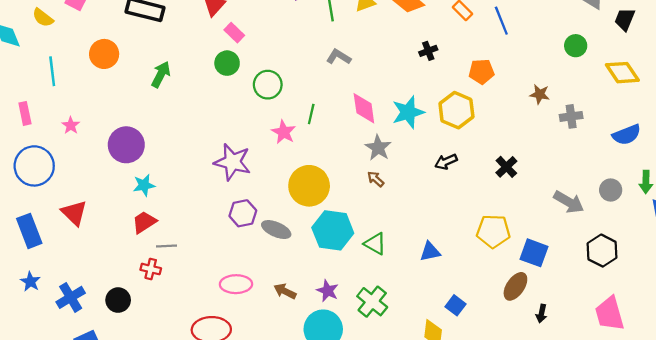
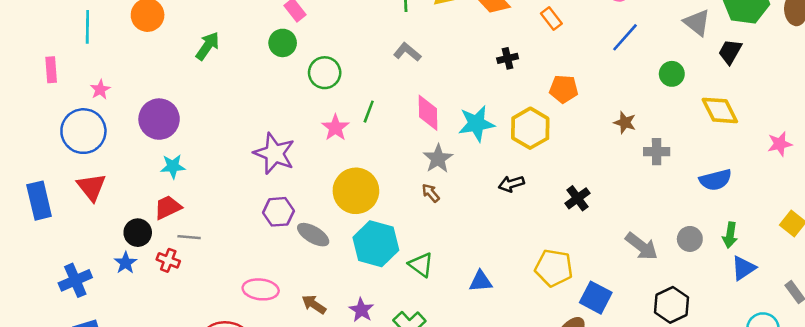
blue line: (501, 21) -> (625, 37), moved, turned 56
blue circle: (34, 166) -> (83, 131), moved
blue star: (30, 282) -> (125, 263), moved
black circle: (118, 300) -> (138, 233), moved

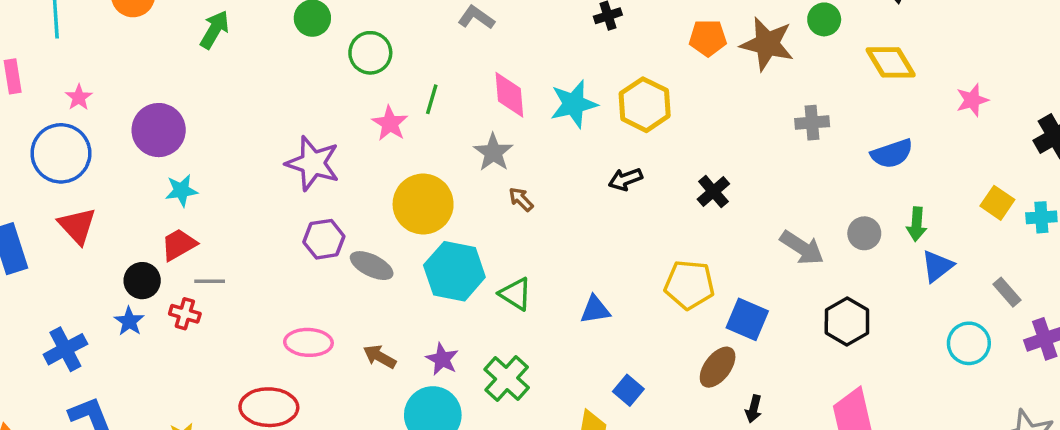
orange pentagon: (564, 89) -> (708, 38), moved
brown star: (625, 123) -> (767, 44), moved, size x1.8
gray star: (438, 159) -> (493, 152), moved

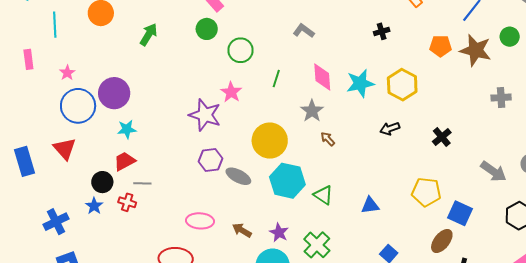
pink star: (390, 123) -> (231, 92), moved
blue circle: (61, 153) -> (78, 106), moved

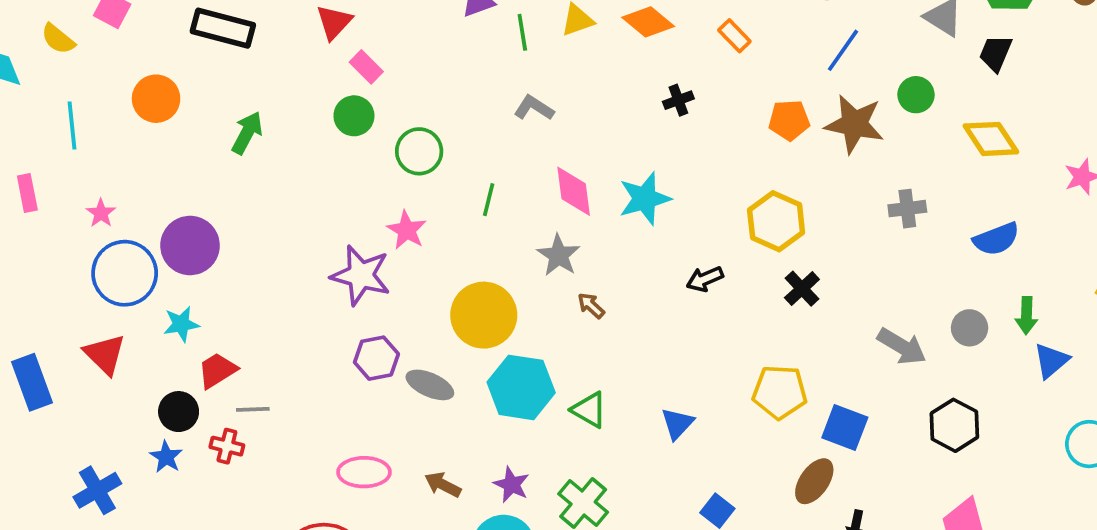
yellow hexagon: (402, 85) -> (776, 221), moved
cyan star: (127, 129) -> (181, 324), moved
blue triangle: (370, 205) -> (677, 424), turned -36

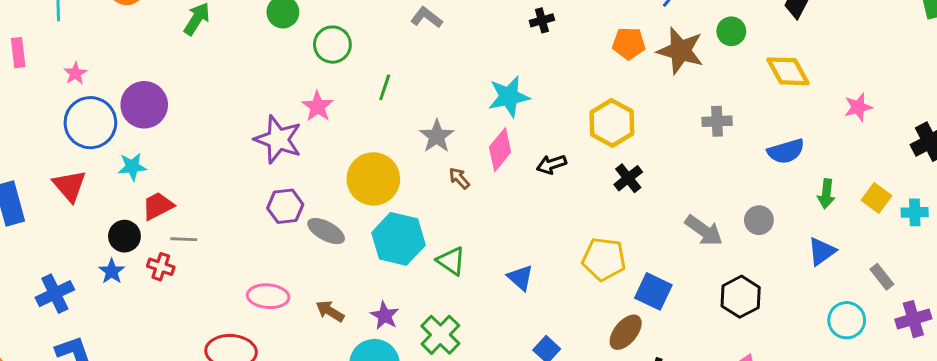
pink diamond: (574, 191) -> (500, 150), moved, turned 42
green arrow: (1026, 315) -> (826, 194), moved
blue triangle: (677, 424) -> (520, 278), turned -36

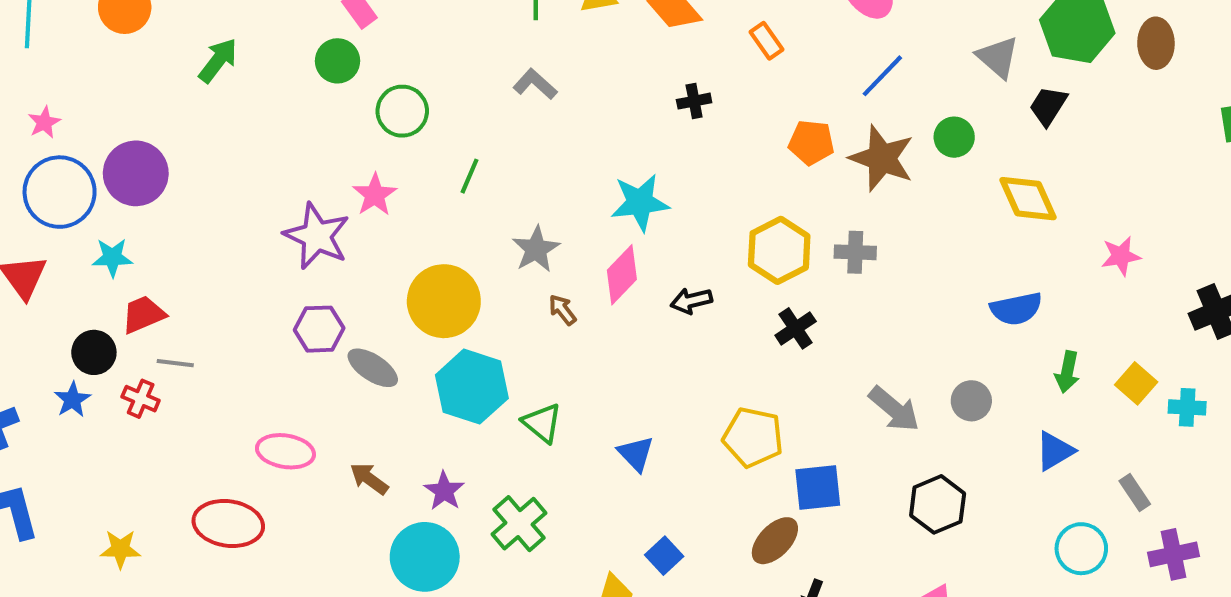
gray cross: (717, 121) -> (855, 252), moved
blue square: (653, 291) -> (818, 488), turned -36

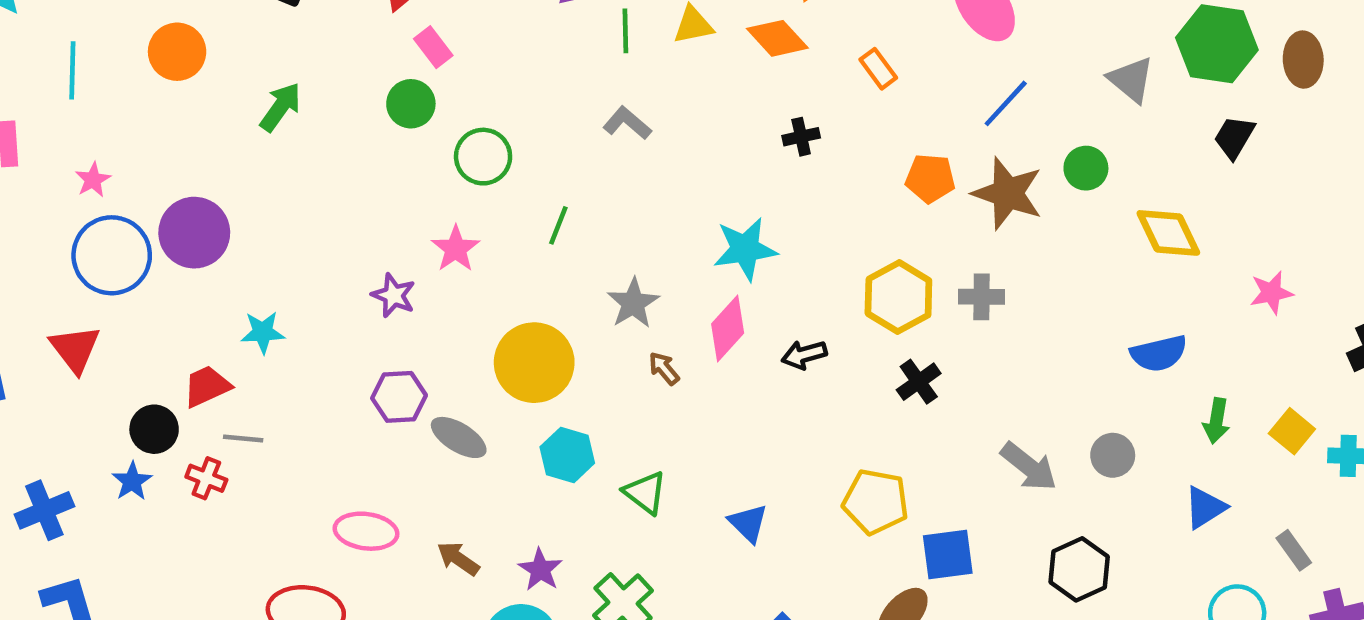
black trapezoid: (1048, 106) -> (1234, 137), moved
purple star: (317, 236) -> (394, 295), size x0.6
cyan star: (112, 257) -> (263, 332), moved
cyan hexagon: (472, 387) -> (567, 455), size x0.7

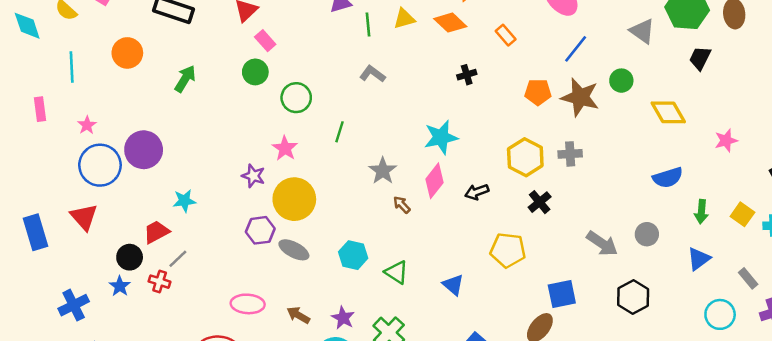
yellow circle: (534, 363) -> (294, 199), moved
gray line: (243, 438) -> (178, 259), turned -45
yellow pentagon: (876, 502) -> (508, 250), moved

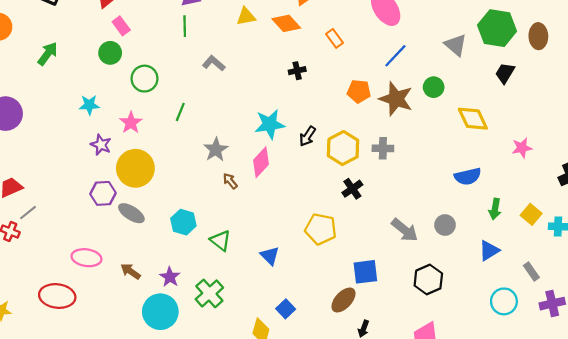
green line: (368, 24) -> (185, 26), moved
black arrow: (477, 192) -> (307, 136), moved, turned -42
cyan star: (184, 201) -> (89, 105), moved

